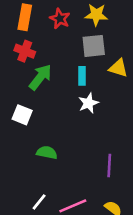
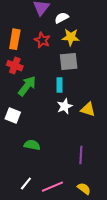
yellow triangle: (118, 68) -> (88, 109), moved

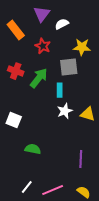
yellow star: (71, 37) -> (82, 47), moved
orange rectangle: (15, 39) -> (16, 30), moved, turned -48
green arrow: (27, 86) -> (39, 78), moved

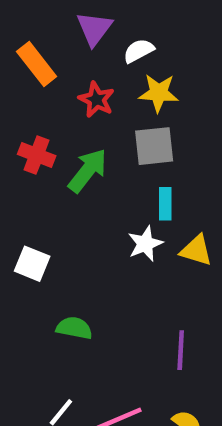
yellow star: (82, 47) -> (159, 93), moved
cyan rectangle: (60, 90) -> (165, 204), moved

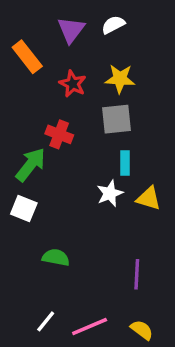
white semicircle: (139, 51) -> (113, 25), moved
red cross: (37, 155) -> (59, 134), moved
green arrow: (88, 171) -> (31, 165), moved

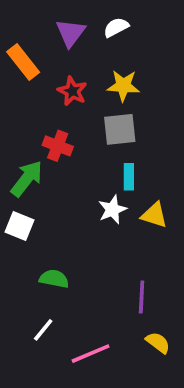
white line: (46, 321) -> (43, 330), moved
yellow semicircle: (142, 330) -> (158, 343), moved

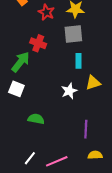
white star: (112, 210) -> (69, 91), moved
yellow triangle: (154, 215) -> (93, 83), turned -35
white line: (43, 330) -> (30, 158), moved
yellow semicircle: (158, 343) -> (95, 155), turned -40

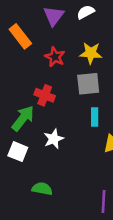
white star: (69, 91) -> (54, 139), moved

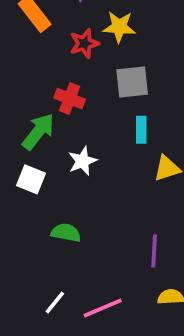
yellow star: (91, 53) -> (119, 27), moved
red star: (55, 57) -> (84, 43), turned 30

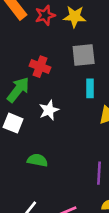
red star: (84, 43) -> (45, 15), moved

